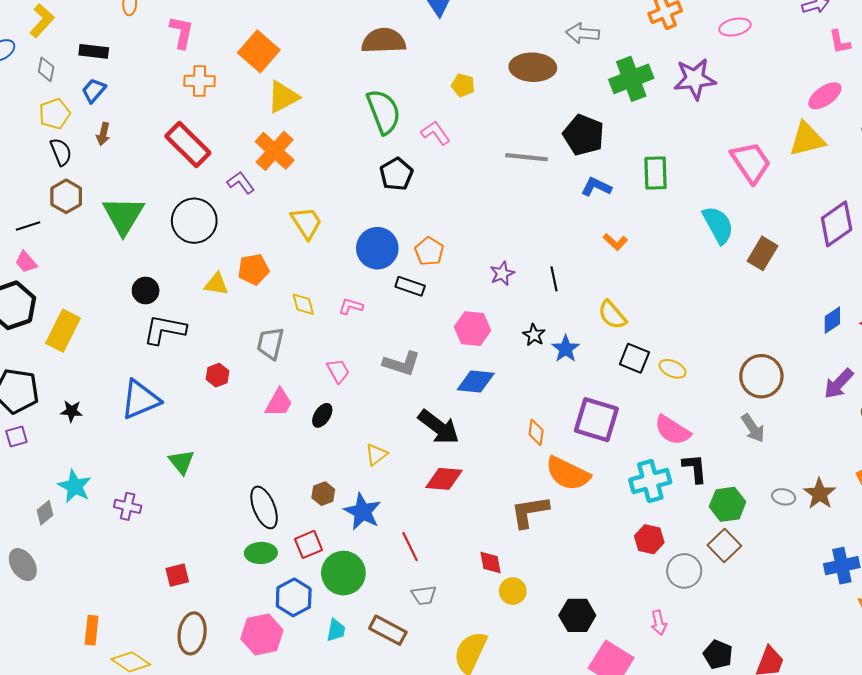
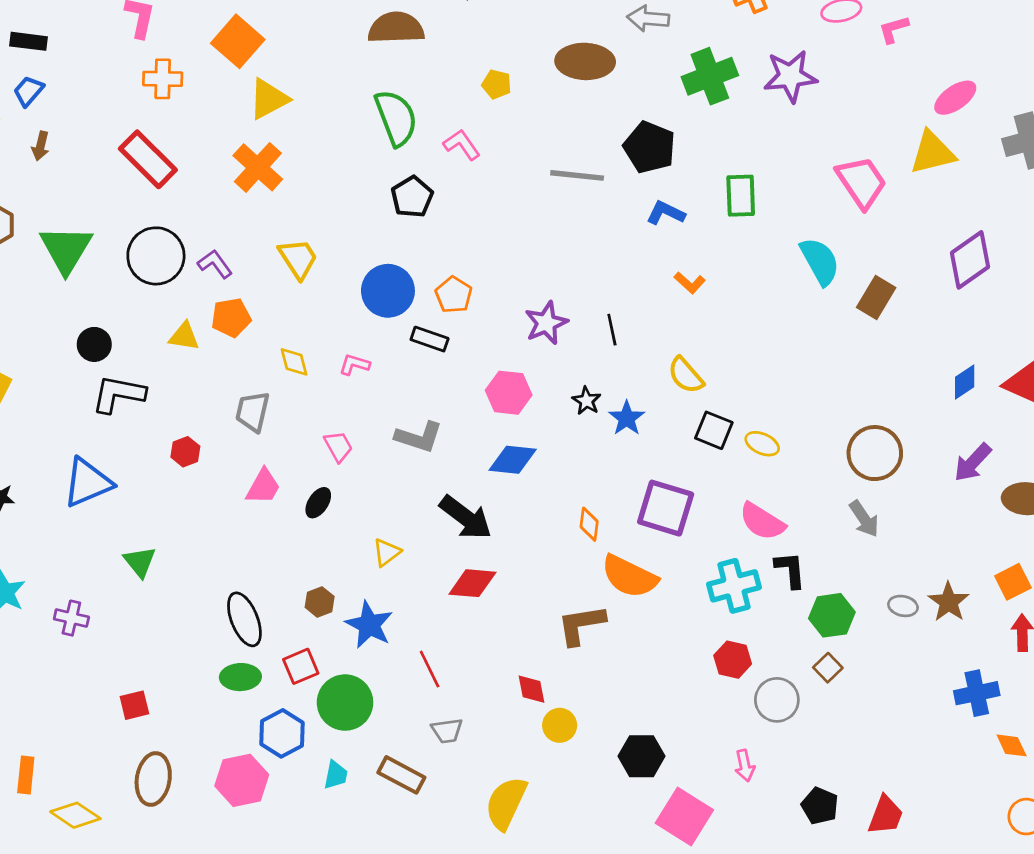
pink L-shape: (840, 42) -> (894, 29), moved, turned 85
purple L-shape: (241, 183) -> (215, 264), moved
purple star: (502, 274) -> (546, 323), size x1.4
brown square: (724, 546) -> (828, 668), size x0.7

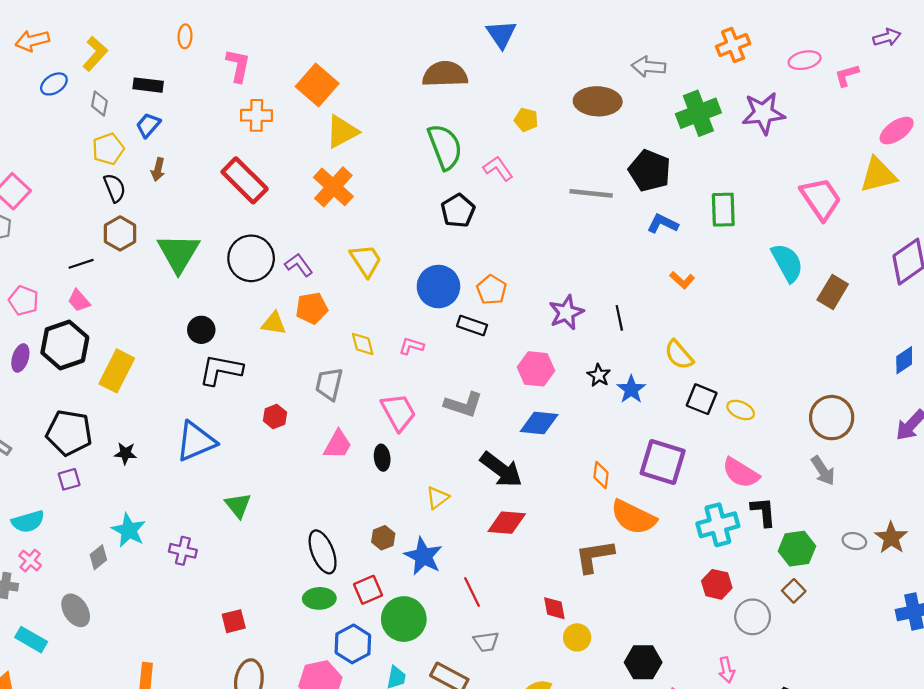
pink trapezoid: (338, 446) -> (398, 412), size x1.5
black ellipse: (318, 503) -> (382, 458), turned -40

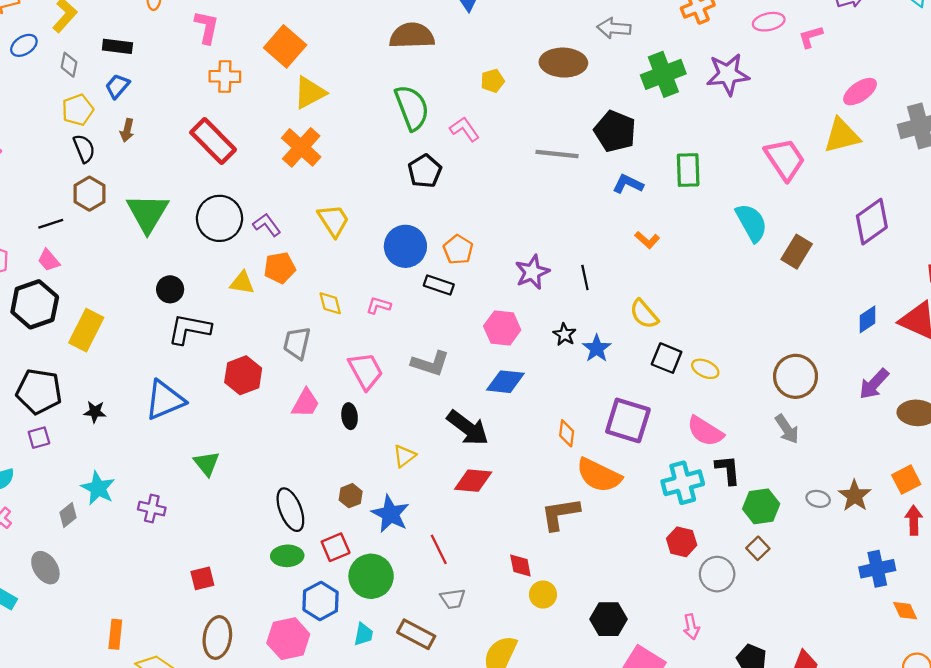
yellow pentagon: (526, 120) -> (492, 81), turned -30
red hexagon: (275, 416) -> (243, 375), size x1.6

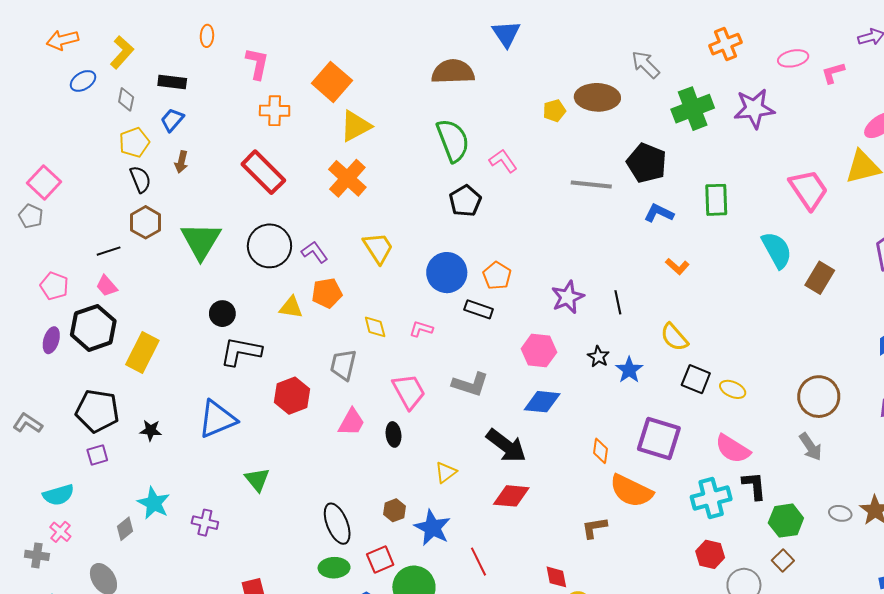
gray arrow: (614, 28) -> (646, 65), turned 40
yellow pentagon: (492, 81) -> (554, 111), moved
brown L-shape: (560, 514) -> (594, 528), size x0.7

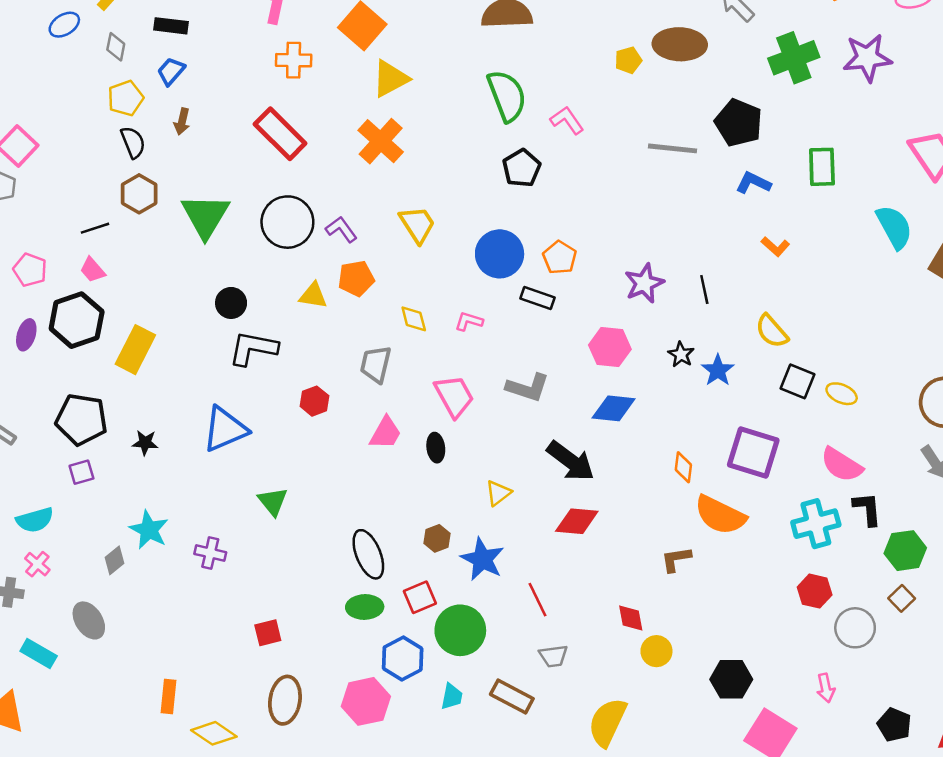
red hexagon: (292, 396) -> (314, 401), size x0.7

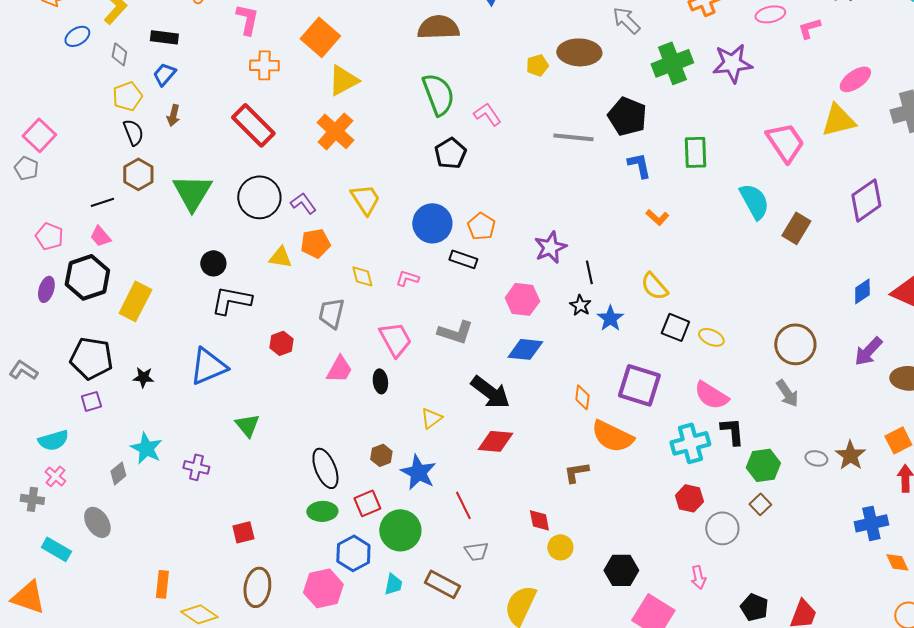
blue L-shape: (753, 183) -> (639, 165), turned 52
black line: (704, 289) -> (589, 272), moved

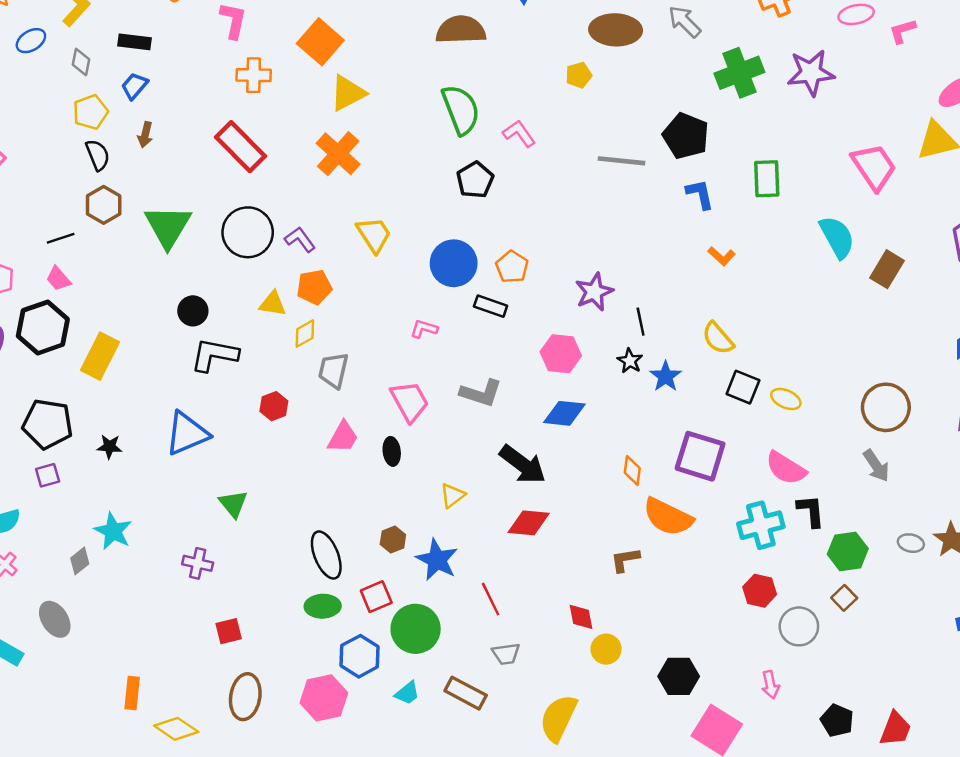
brown ellipse: (579, 52) -> (616, 30), moved
yellow diamond: (362, 276) -> (305, 334), moved, turned 75
purple cross: (196, 467) -> (198, 563), moved
cyan trapezoid: (393, 584) -> (407, 693), turned 40

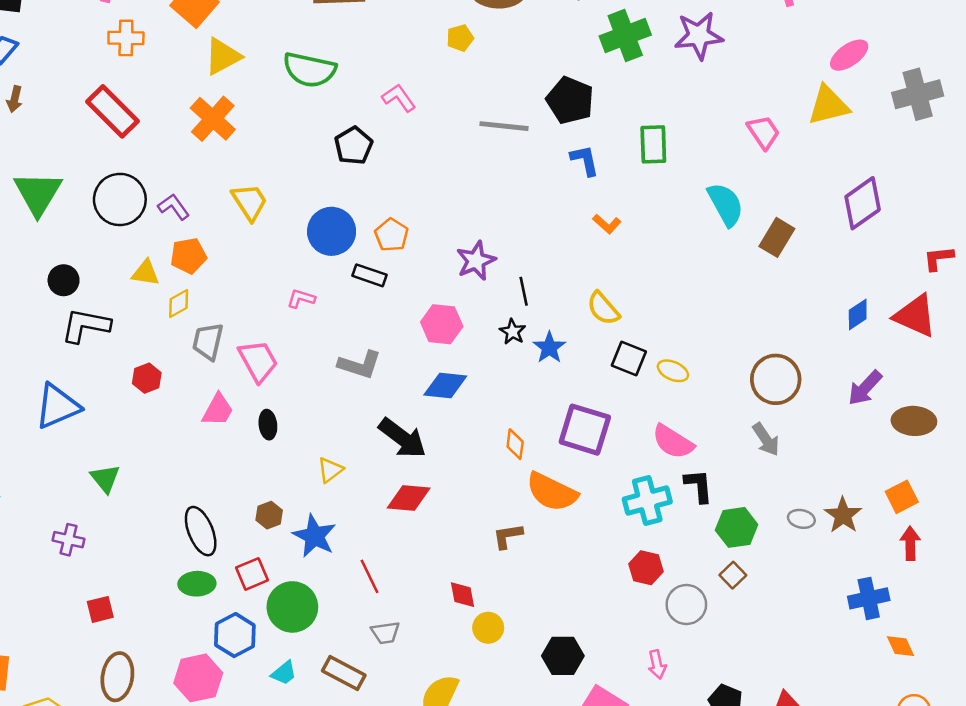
green semicircle: (461, 110) -> (310, 70), moved, turned 123
pink trapezoid: (874, 167) -> (763, 132), size x0.7
pink trapezoid: (410, 401) -> (258, 361), moved

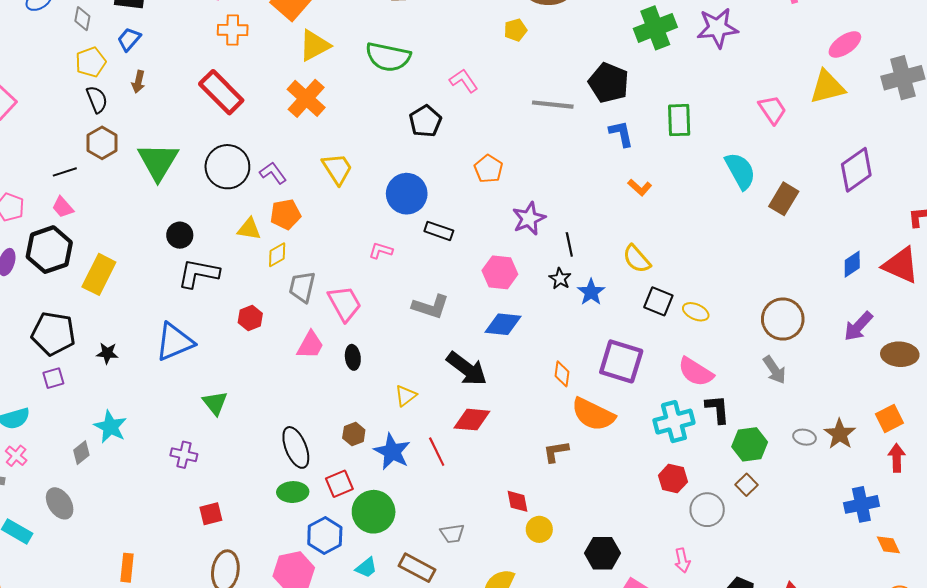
orange pentagon: (391, 235) -> (489, 169), moved
red line: (369, 576) -> (437, 452), moved

